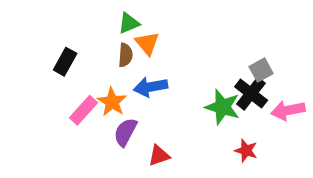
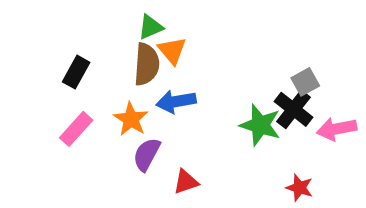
brown semicircle: (125, 55) -> (147, 64), size x1.5
pink rectangle: (84, 110) -> (76, 129), moved
red star: (246, 151) -> (299, 188), moved

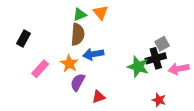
orange triangle: (172, 51) -> (101, 13), moved
black rectangle: (76, 72) -> (23, 39), moved
black cross: (294, 109) -> (156, 58), turned 36

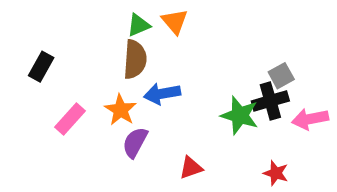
red triangle: (98, 97) -> (191, 168), moved

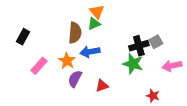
green triangle: (139, 25) -> (94, 24), moved
black cross: (270, 101) -> (139, 46), moved
red triangle: (191, 168) -> (102, 86), moved

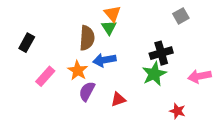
green triangle: (94, 24) -> (109, 28), turned -40
gray square: (156, 42) -> (181, 16), moved
green star: (133, 64) -> (154, 74), turned 30

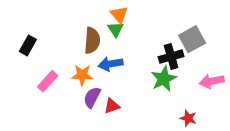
gray square: (181, 16) -> (192, 39), moved, size x1.5
orange star: (78, 70) -> (82, 75), turned -30
red triangle: (118, 99) -> (112, 106), moved

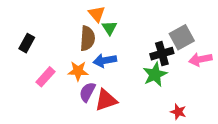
orange triangle: (119, 15) -> (97, 14), moved
pink arrow: (212, 81) -> (200, 59), moved
red triangle: (112, 106) -> (106, 100), size x1.5

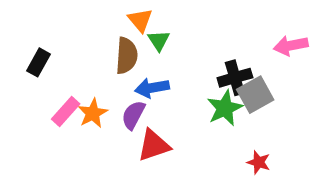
gray square: (182, 37) -> (255, 95), moved
pink arrow: (200, 59) -> (291, 46), moved
orange star: (78, 71) -> (93, 113), moved, turned -30
purple semicircle: (87, 92) -> (133, 115), moved

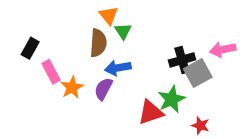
pink arrow: (291, 46) -> (223, 49), moved
green star: (225, 108) -> (172, 99), moved
pink rectangle: (66, 112) -> (51, 72), moved, turned -70
red triangle: (154, 145) -> (151, 112), moved

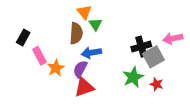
red triangle: (151, 112) -> (84, 87), moved
red star: (200, 125) -> (156, 84), moved

